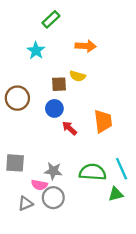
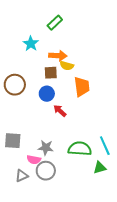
green rectangle: (51, 19) -> (55, 23), moved
orange arrow: (86, 46) -> (58, 56), moved
orange trapezoid: (103, 121) -> (82, 87), moved

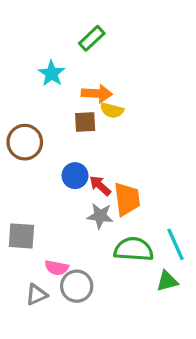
orange trapezoid: (82, 87) -> (127, 199), moved
blue circle: (47, 94) -> (75, 176), moved
gray star: (46, 148) -> (100, 216), moved

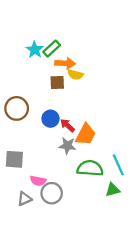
green rectangle: (92, 38) -> (52, 49), moved
brown circle: (25, 142) -> (17, 108), moved
orange trapezoid: (127, 199) -> (86, 134), turned 35

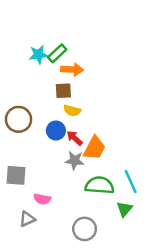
cyan star: (35, 50) -> (38, 55), turned 30
yellow semicircle: (75, 75) -> (72, 111), moved
green triangle: (113, 190) -> (124, 209), turned -35
gray circle: (52, 193) -> (85, 229), moved

